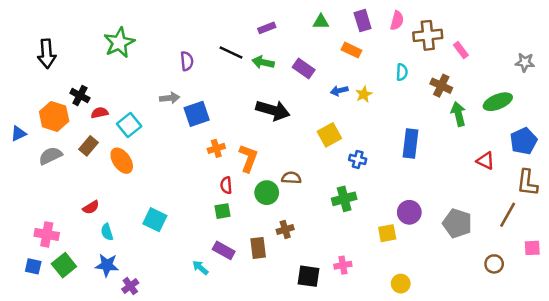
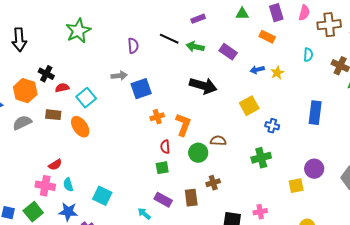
brown rectangle: (89, 146) -> (53, 115), turned 56
cyan square: (155, 220) -> (102, 196), moved
pink cross: (47, 234) -> (45, 186), moved

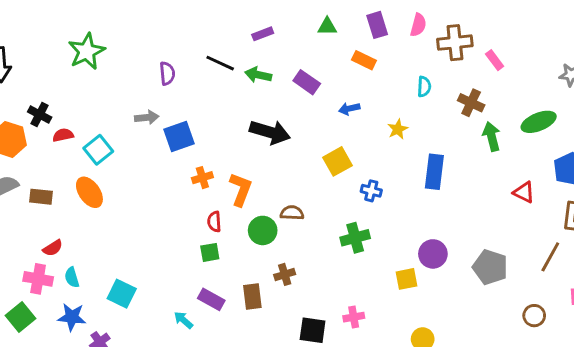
yellow star: (277, 73) -> (398, 129), moved
brown rectangle: (53, 115) -> (41, 197), moved

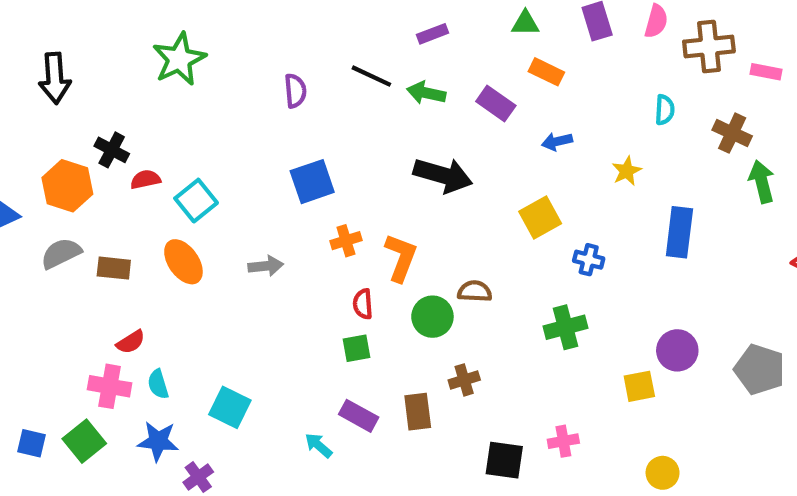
orange rectangle: (364, 60) -> (546, 72), moved
pink rectangle: (495, 60) -> (766, 72), turned -42
gray arrow: (147, 117) -> (266, 266), moved

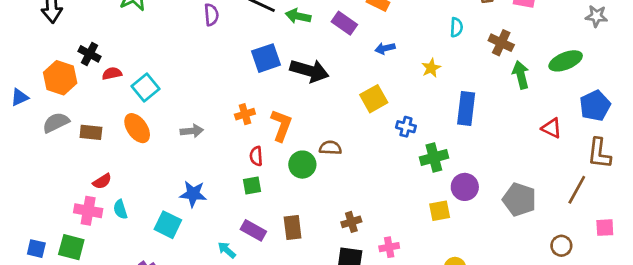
blue square: (312, 182) -> (266, 58), moved
green cross: (565, 327) -> (434, 158), moved
brown cross: (464, 380) -> (351, 222), moved
green square: (84, 441) -> (71, 247), turned -36
blue star: (158, 441) -> (193, 194), moved

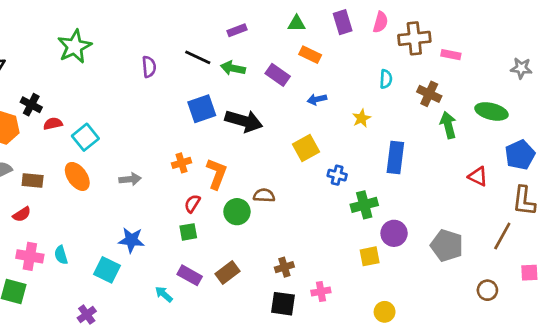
green ellipse: (566, 61) -> (491, 111), turned 36
red semicircle: (256, 156) -> (192, 204), turned 36
red semicircle: (102, 181) -> (22, 214), moved
brown rectangle: (293, 228) -> (228, 273), turned 60

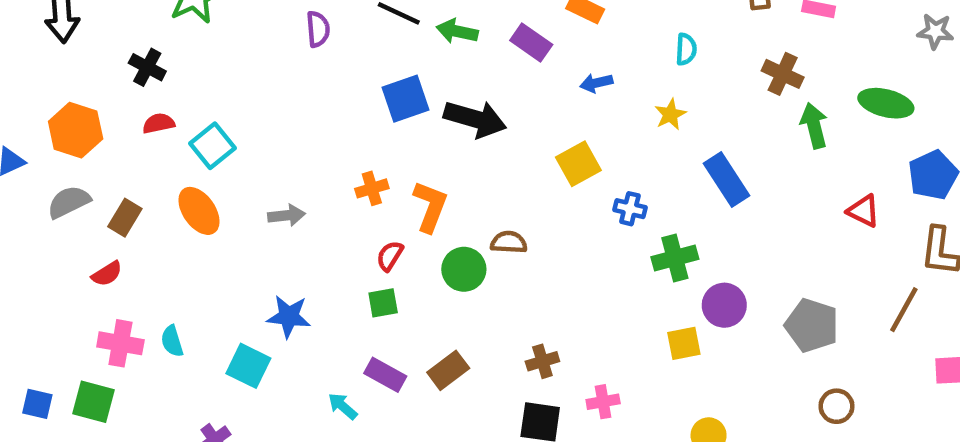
cyan semicircle: (386, 79) -> (686, 49), moved
black cross: (31, 105) -> (147, 67), moved
blue rectangle: (395, 158) -> (727, 179), turned -40
brown rectangle: (33, 181) -> (125, 218), turned -65
brown circle: (487, 290) -> (836, 406), moved

